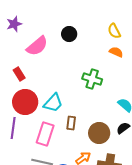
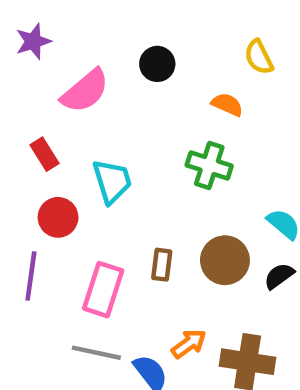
orange semicircle: (116, 52) -> (227, 105), moved
red circle: (25, 102) -> (58, 217), size x0.7
cyan trapezoid: (53, 103) -> (112, 181), moved, turned -60
brown circle: (99, 133) -> (225, 260), moved

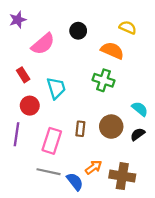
yellow semicircle: (259, 57) -> (128, 27), turned 140
orange semicircle: (227, 105) -> (112, 51), size x1.5

